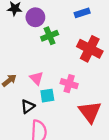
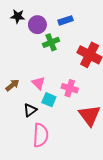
blue rectangle: (82, 13) -> (66, 20), moved
cyan square: (47, 96) -> (49, 100), turned 32

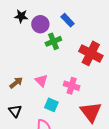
blue rectangle: (66, 20) -> (68, 20), turned 64
cyan square: (49, 100) -> (51, 105), moved
black triangle: (30, 110) -> (15, 111), moved, turned -32

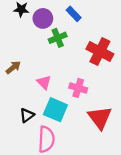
brown arrow: (16, 83) -> (13, 67), moved
cyan square: (51, 105) -> (55, 110), size x1.5
black triangle: (15, 111) -> (27, 115), moved, turned 32

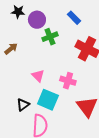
blue rectangle: (74, 14) -> (74, 18), moved
brown arrow: (13, 67) -> (11, 49), moved

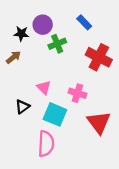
black star: (18, 12) -> (21, 34), moved
black triangle: (23, 105) -> (22, 107), moved

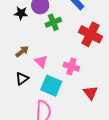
brown arrow: (13, 57) -> (22, 51), moved
red triangle: (99, 122) -> (90, 93), size x0.7

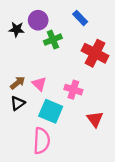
brown arrow: (22, 51) -> (18, 83), moved

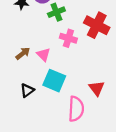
pink cross: (73, 90) -> (68, 38), moved
black triangle: (18, 103) -> (27, 90), moved
pink semicircle: (42, 141) -> (76, 109), moved

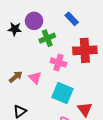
red cross: (97, 25) -> (85, 50), turned -30
cyan square: (54, 81) -> (62, 93), moved

